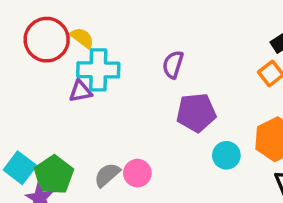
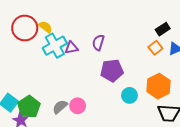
cyan cross: (98, 70) -> (55, 46), turned -30
purple triangle: (80, 91) -> (71, 48), moved

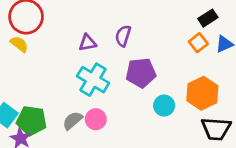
yellow semicircle: (45, 27) -> (19, 44), moved
cyan cross: (55, 46) -> (93, 80), moved, turned -30
green pentagon: (29, 107) -> (32, 121), turned -30

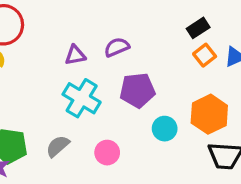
black rectangle: (208, 18) -> (198, 28), moved
purple semicircle: (123, 36) -> (117, 47), turned 50
pink circle: (96, 119) -> (107, 153), moved

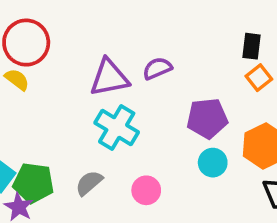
black rectangle: (198, 28) -> (251, 46), turned -50
purple triangle: (75, 55) -> (109, 78), size x1.6
purple pentagon: (137, 90) -> (207, 118), moved

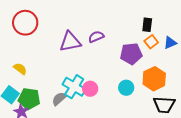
yellow semicircle: (17, 79) -> (20, 69), moved
purple pentagon: (207, 118) -> (131, 54), moved
cyan cross: (117, 127) -> (74, 87), moved
pink circle: (146, 190) -> (90, 89), moved

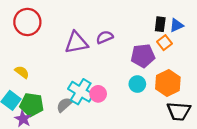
blue triangle: (170, 43) -> (177, 25), moved
cyan circle: (126, 88) -> (137, 84), moved

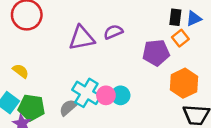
cyan circle: (137, 84) -> (121, 95), moved

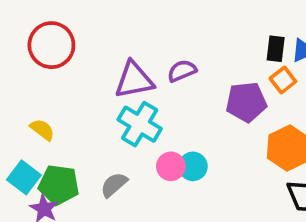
cyan cross: (86, 93) -> (140, 124), moved

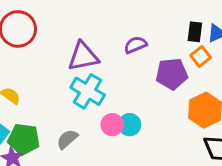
purple semicircle: (182, 71) -> (135, 45), moved

